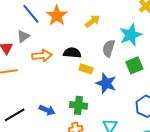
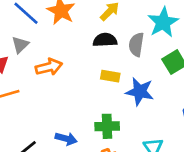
black semicircle: (72, 53) -> (105, 40), moved

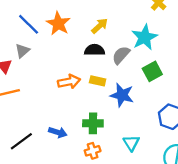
gray semicircle: (136, 45) -> (121, 55), turned 30
orange arrow: (49, 67) -> (69, 82), moved

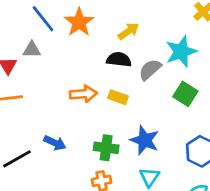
gray triangle: (22, 51) -> (32, 50), turned 35
green square: (152, 71) -> (185, 94), turned -36
blue star: (122, 95) -> (145, 140), moved
blue arrow: (58, 132) -> (55, 143), moved

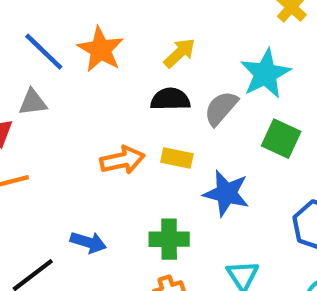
blue star: (145, 140) -> (226, 193), moved

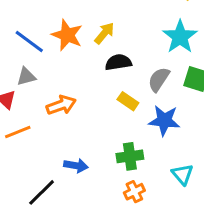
yellow arrow: (179, 53) -> (104, 33), moved
gray semicircle: (221, 108) -> (159, 79), moved
yellow rectangle: (177, 158) -> (128, 101), turned 30
orange arrow: (122, 160) -> (61, 105), moved

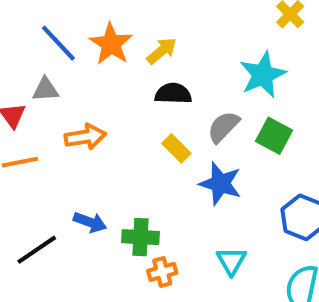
green cross: (130, 156) -> (140, 237), moved

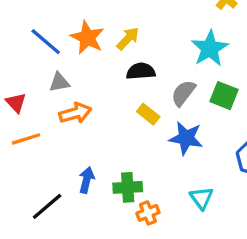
gray triangle: (45, 90) -> (59, 82), moved
blue arrow: (90, 222) -> (87, 180), turned -90

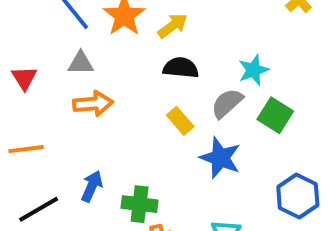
cyan star: (210, 48) -> (253, 70), moved, size x0.7
orange line: (26, 139) -> (26, 149), moved

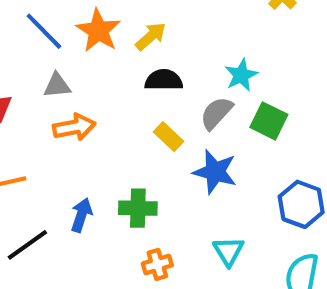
green cross: (140, 204) -> (138, 208), moved

